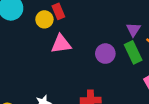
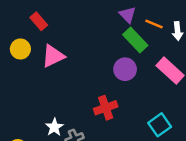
yellow circle: (44, 19) -> (20, 49), moved
purple circle: (105, 54) -> (125, 69), moved

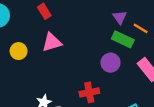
green rectangle: (135, 40) -> (123, 39), turned -30
yellow circle: (20, 49) -> (19, 51), moved

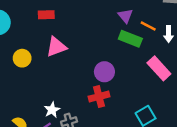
red rectangle: (44, 11) -> (46, 15), turned -56
purple circle: (111, 63) -> (104, 72), moved

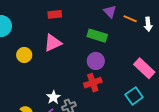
red rectangle: (46, 15) -> (55, 14), moved
green rectangle: (130, 39) -> (97, 36), moved
pink rectangle: (159, 68) -> (144, 68), moved

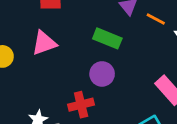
red cross: (93, 83) -> (81, 105), moved

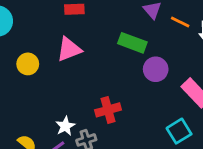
purple circle: (102, 74) -> (156, 69), moved

